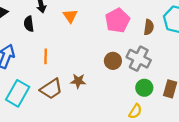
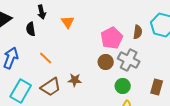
pink pentagon: (117, 20) -> (112, 38), moved
orange line: (46, 56) -> (46, 58), turned -48
green circle: (144, 88) -> (123, 86), moved

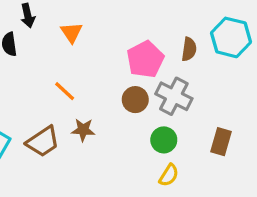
orange line: (46, 58) -> (65, 91), moved

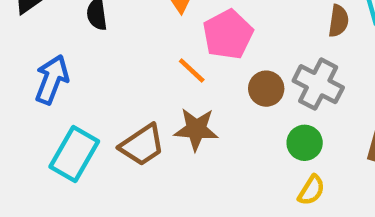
pink pentagon: (145, 59) -> (228, 34), moved
orange line: (65, 91) -> (192, 71), moved
brown star: (83, 130) -> (196, 129), size x1.4

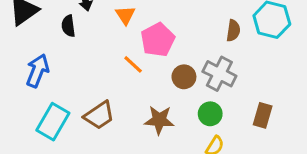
brown star: (196, 129) -> (159, 120), moved

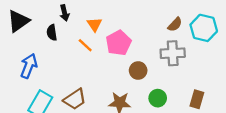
brown semicircle: (233, 31) -> (175, 24), moved, turned 35
orange line: (133, 64) -> (85, 45), moved
gray cross: (219, 74) -> (173, 53), moved, turned -30

